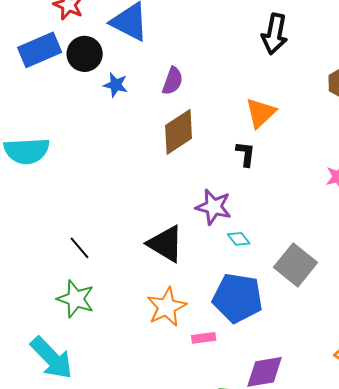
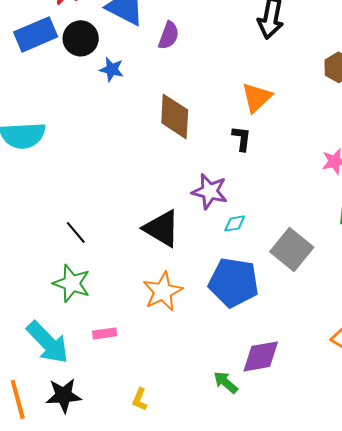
purple semicircle: (173, 81) -> (169, 35), moved
brown diamond: (179, 132) -> (175, 116), turned -54
cyan diamond: (239, 239) -> (235, 223), turned -60
pink rectangle: (204, 338) -> (105, 333), moved

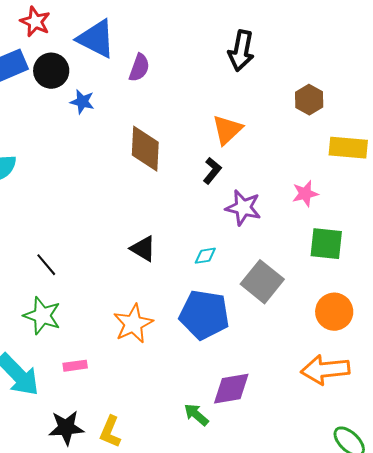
black L-shape: (242, 138) -> (212, 171), turned 32
purple star: (210, 191) -> (243, 208), moved
black triangle: (162, 228) -> (143, 249), moved, size x0.7
black star: (64, 395) -> (66, 428), moved
yellow L-shape: (140, 399) -> (110, 432), size x1.4

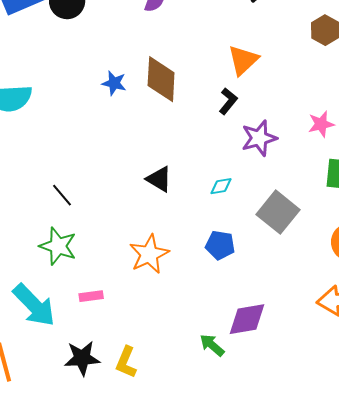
blue star: (82, 102) -> (114, 83), moved
purple star: (243, 208) -> (259, 138), turned -30
blue pentagon: (204, 315) -> (220, 245), size x0.6

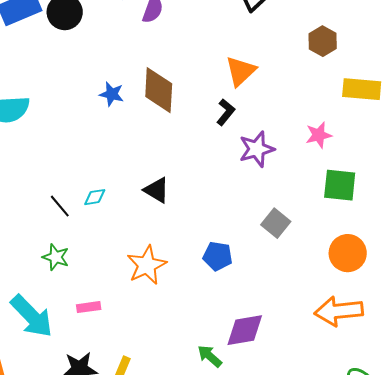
cyan diamond: (221, 186) -> (95, 197), moved
gray square: (278, 212) -> (276, 223), size x0.7
green star: (58, 246) -> (56, 257), size x0.7

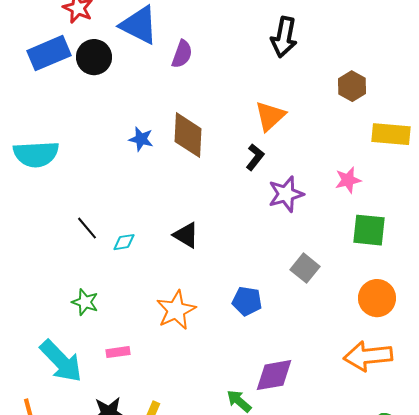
black line: (60, 206) -> (87, 228), moved

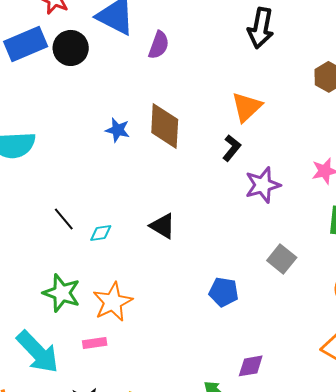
green star: (85, 302) -> (62, 293), size x1.4
orange star: (176, 310) -> (113, 302), moved
purple diamond: (274, 375) -> (251, 366), size x0.7

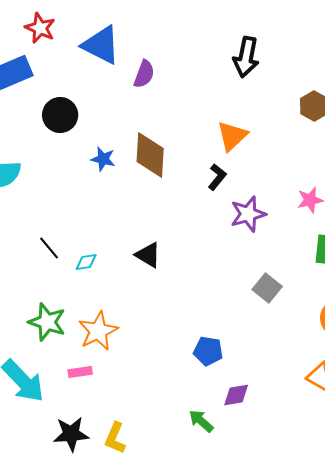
black circle: (71, 48) -> (60, 115), moved
blue pentagon: (224, 292) -> (208, 351), moved

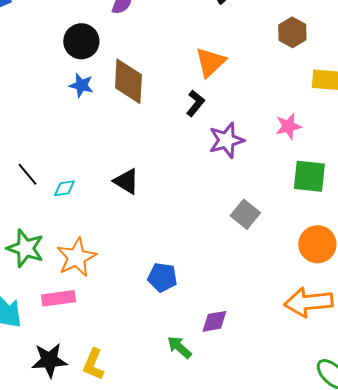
black circle: (60, 115) -> (81, 41), moved
blue pentagon: (208, 351) -> (162, 277), moved
pink rectangle: (80, 372) -> (58, 298), size x1.4

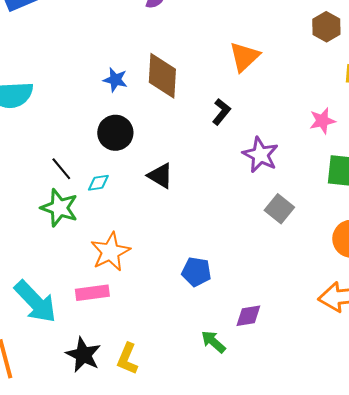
black circle: (81, 41) -> (115, 133), moved
black L-shape: (195, 103) -> (221, 112), moved
purple star: (226, 140) -> (260, 155), moved, turned -30
green star: (25, 248) -> (59, 208), moved
black star: (49, 360) -> (83, 355), turned 30

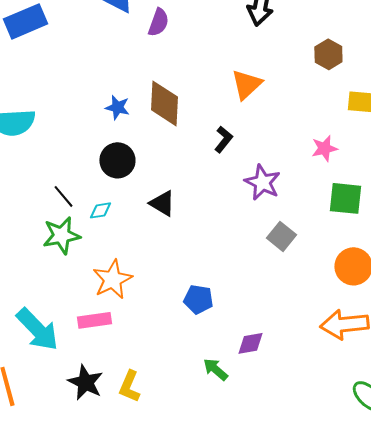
green star: (59, 208) -> (61, 235), turned -30

